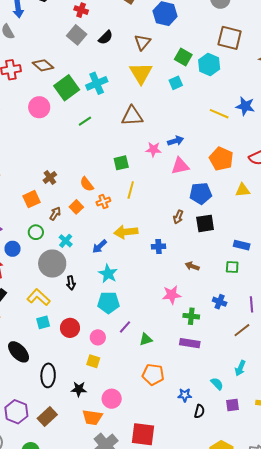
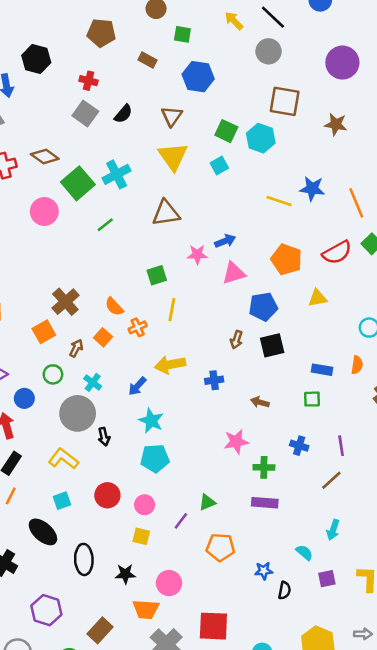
brown cross: (50, 177) -> (65, 302), size x1.5
cyan square: (43, 322) -> (62, 501), moved
purple line: (125, 327) -> (181, 521), moved
brown rectangle: (47, 416) -> (100, 630), moved

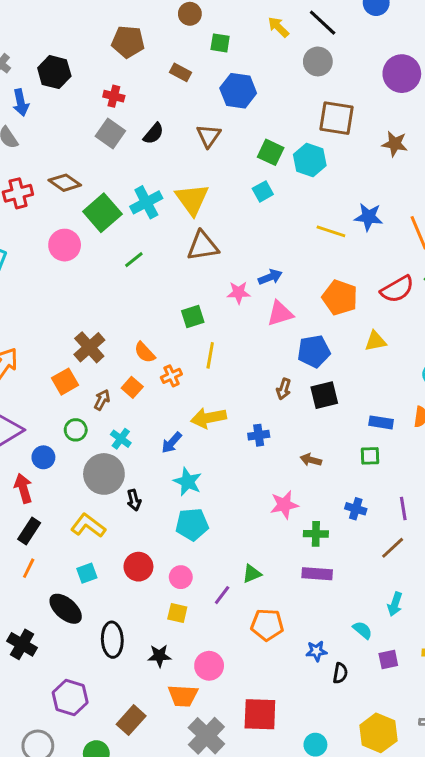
yellow triangle: (173, 157) -> (192, 199), moved

